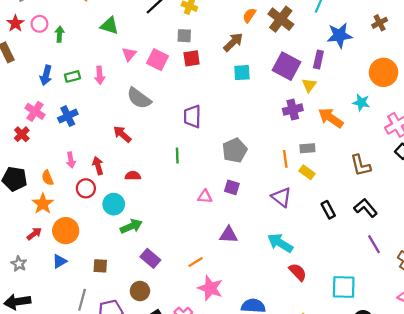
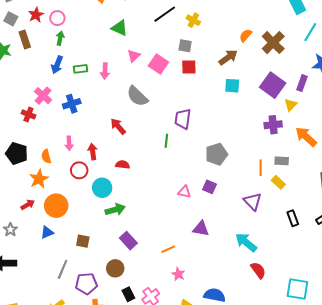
green arrow: (59, 34) -> (60, 38), moved
red cross: (22, 134) -> (28, 114), turned -32
green line: (177, 156) -> (166, 141), moved
pink star: (210, 288) -> (178, 274), size x0.6

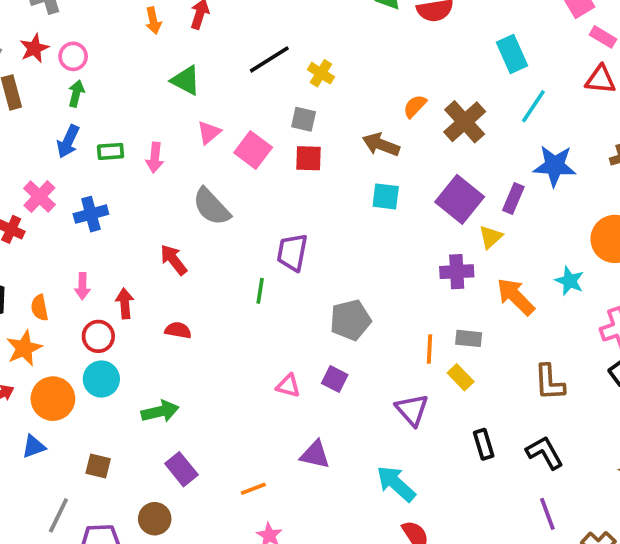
brown arrow: (228, 57) -> (381, 145), turned -126
cyan circle: (102, 188) -> (101, 379), moved

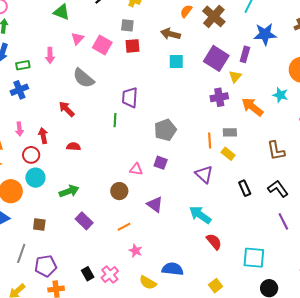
green rectangle: (110, 151) -> (23, 65), moved
purple triangle: (315, 455) -> (155, 204), turned 30
brown circle: (155, 519) -> (119, 191), moved

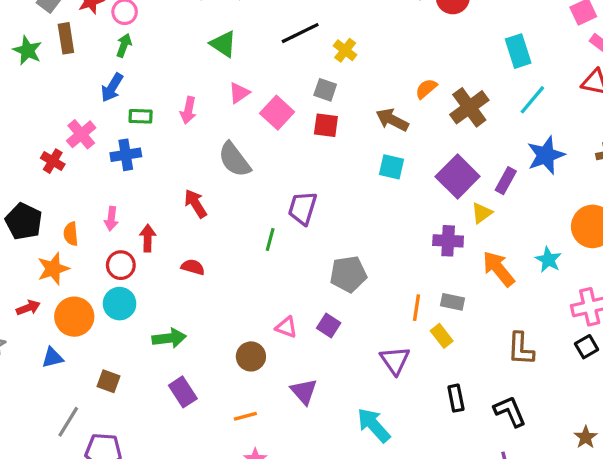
blue star: (265, 34) -> (546, 155), turned -30

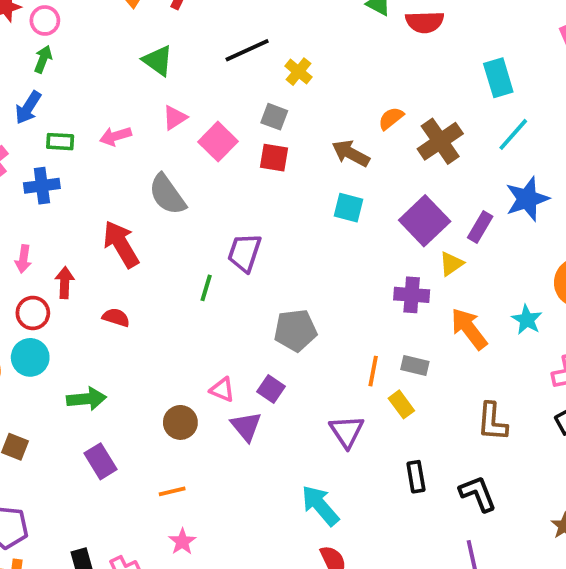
pink arrow: (188, 110) -> (115, 136), turned 60
red arrow: (195, 204) -> (121, 244), size x1.4
purple triangle: (304, 391) -> (246, 426), moved

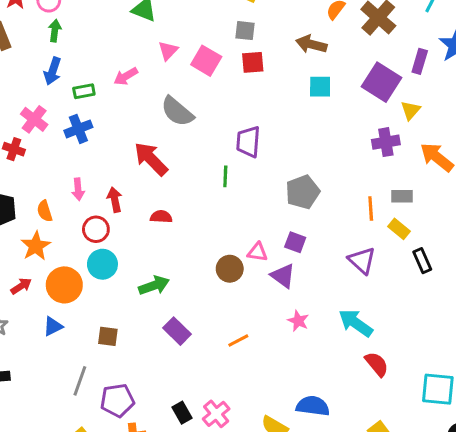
purple rectangle: (480, 227) -> (420, 61), moved
brown circle: (180, 422) -> (230, 269), moved
black rectangle: (416, 477) -> (422, 261), moved
pink star: (182, 542) -> (298, 321), moved

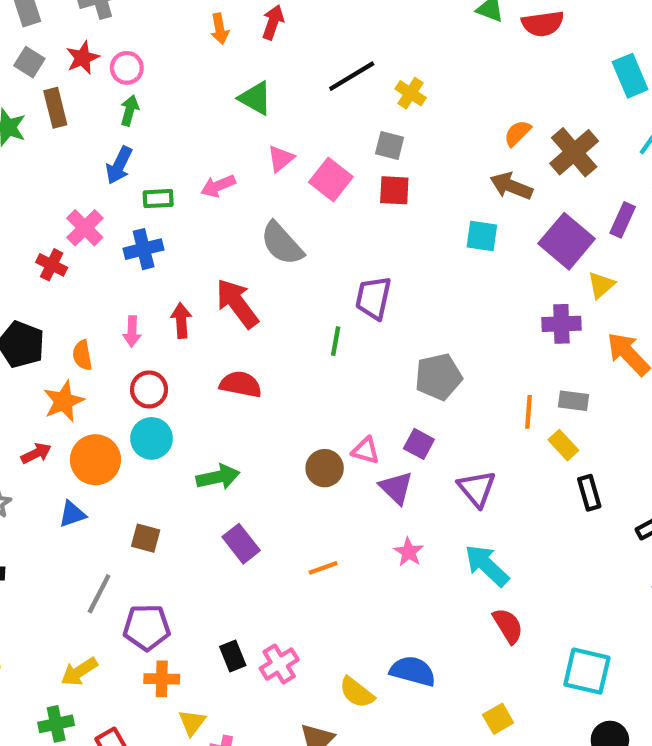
brown arrow: (311, 44) -> (511, 186), moved
red arrow: (115, 200) -> (181, 321), moved
red semicircle: (161, 217) -> (241, 384), size x1.4
purple triangle: (362, 260) -> (477, 489), moved

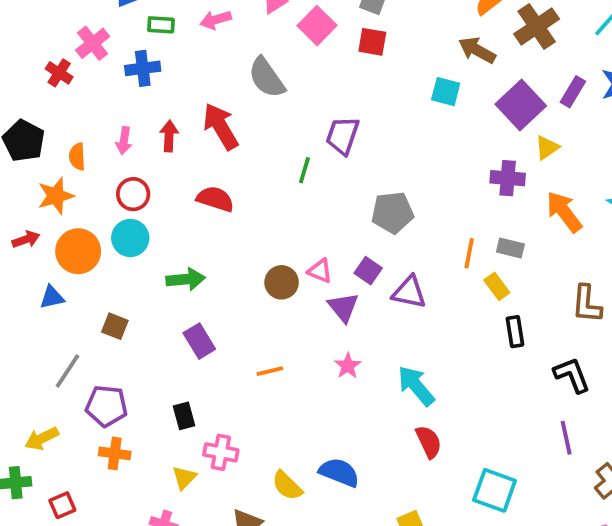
purple triangle: (477, 489) -> (409, 292), moved, turned -45
black rectangle: (233, 656) -> (184, 416), moved
pink cross: (279, 664) -> (221, 452), turned 36
yellow triangle: (192, 722) -> (184, 478), moved

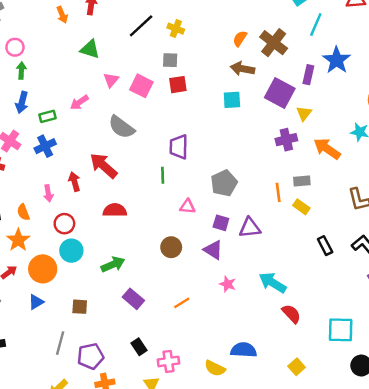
pink triangle: (320, 271) -> (188, 206), moved
black rectangle: (515, 332) -> (325, 246), moved

